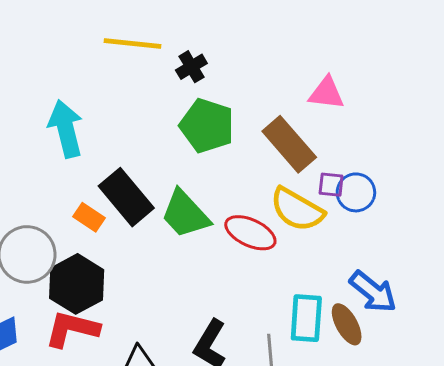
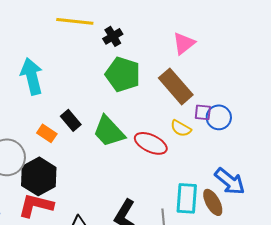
pink triangle: (326, 93) -> (184, 43), moved, turned -45
black rectangle: (126, 197) -> (71, 120), size x0.6
yellow semicircle: (297, 209) -> (181, 128), size x0.6

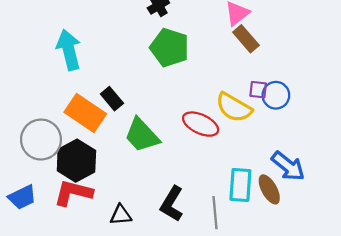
brown rectangle: (176, 86) -> (246, 39), moved, size x0.7
yellow semicircle: (181, 128) -> (234, 107), size x1.6
green trapezoid: (109, 131) -> (142, 135), moved
orange rectangle: (47, 133) -> (85, 113), size x1.8

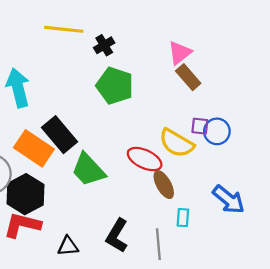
black rectangle: (112, 99) -> (60, 135), size x1.6
cyan rectangle: (240, 185) -> (183, 218), size x0.6
brown ellipse: (269, 189) -> (164, 185), moved

